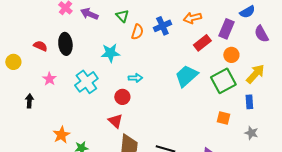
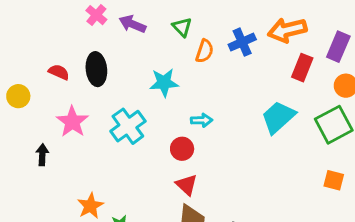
orange arrow: (192, 18) -> (287, 30), size x1.4
red rectangle: (202, 43) -> (302, 68), turned -30
pink star: (49, 79) -> (72, 122), size x1.5
red triangle: (115, 121) -> (187, 185), moved

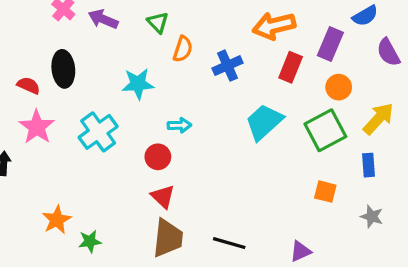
blue cross: (242, 42) -> (228, 66), moved
red semicircle: (59, 72) -> (28, 85), moved

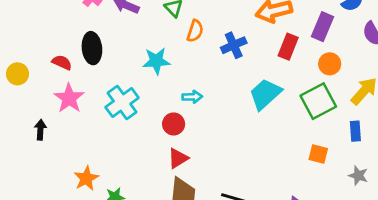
red triangle: (163, 197) -> (178, 158), turned 45

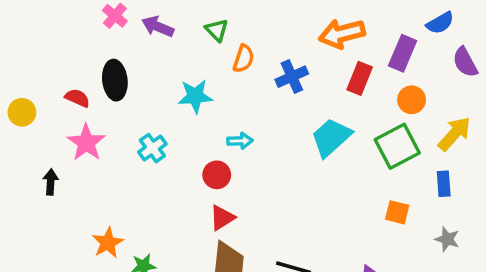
cyan cross: (122, 103) -> (152, 148), size x0.7

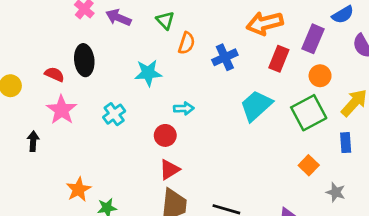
orange square: (397, 212) -> (309, 165), turned 30
gray star: (447, 239) -> (336, 192), moved

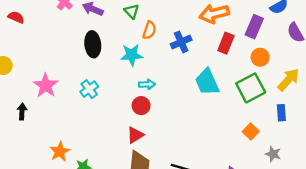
black ellipse: (84, 60) -> (93, 44), moved
cyan star: (148, 73) -> (132, 55), moved
red semicircle: (54, 74) -> (16, 17), moved
cyan trapezoid: (256, 106) -> (207, 82), turned -72
red circle: (165, 135) -> (141, 106), moved

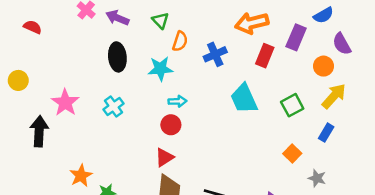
orange circle: (260, 57) -> (323, 66), moved
green square: (251, 88) -> (292, 105), size x0.7
black arrow: (22, 111) -> (39, 131), size x1.6
blue rectangle: (281, 113) -> (326, 133), turned 35

